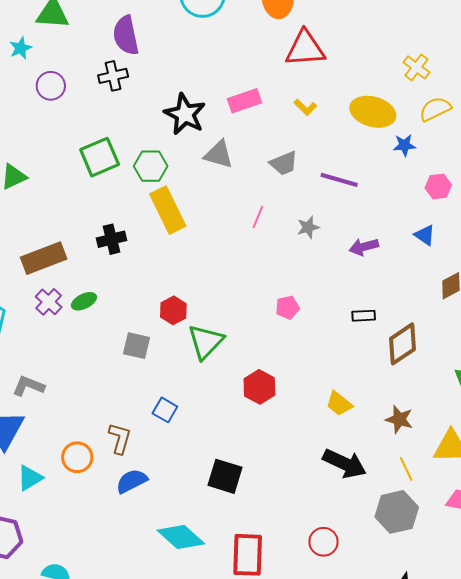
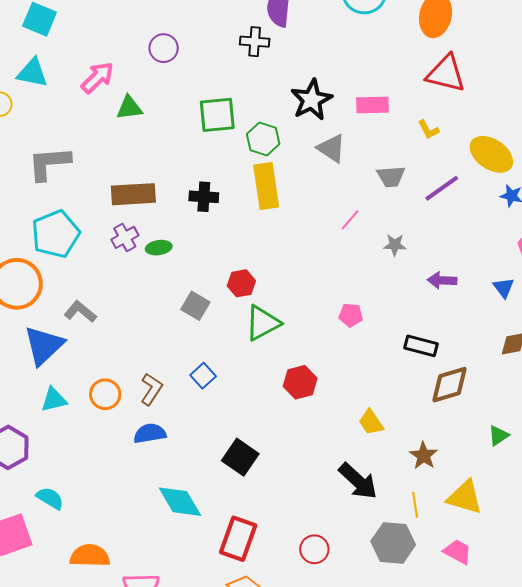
purple circle: (51, 86) -> (164, 48), moved
purple line: (339, 180) -> (442, 188), moved, turned -69
black rectangle: (364, 316) -> (421, 346), size x1.4

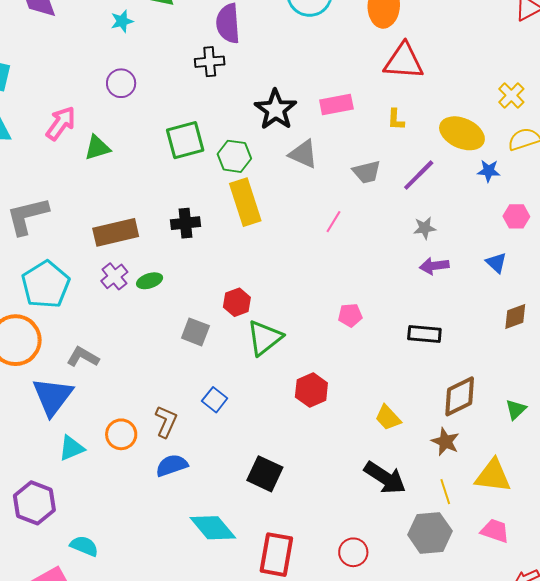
yellow L-shape: (428, 130) -> (396, 119), turned 40
gray star: (395, 245) -> (425, 228), moved
brown diamond: (449, 385) -> (460, 396), moved

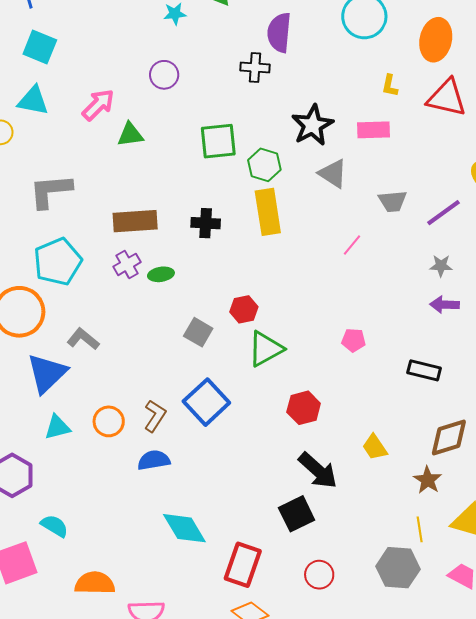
yellow L-shape: (396, 119) -> (390, 86), moved
blue square: (215, 400) -> (206, 402), size x1.8
black square: (265, 474) -> (297, 514), moved, turned 30
black arrow: (385, 478) -> (318, 470), moved

